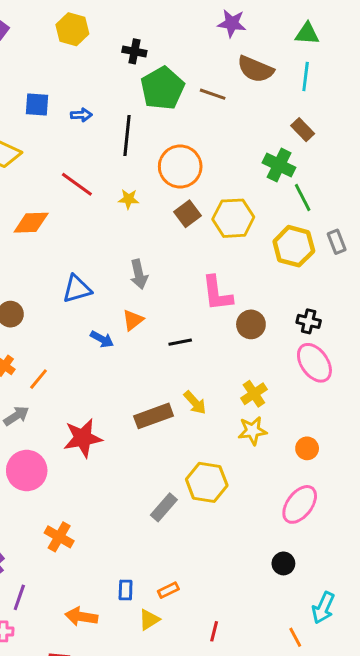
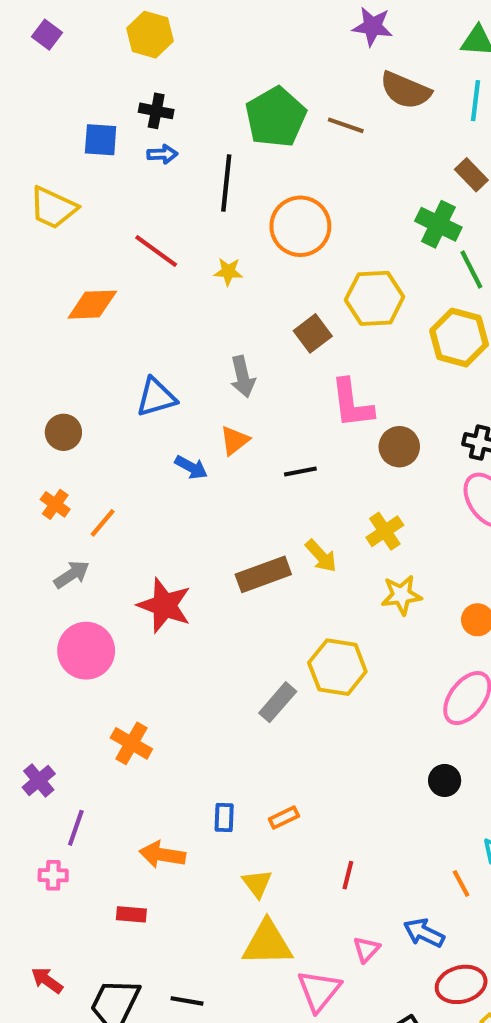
black cross: (134, 51) -> (156, 111), moved
brown square: (188, 214) -> (313, 333), moved
yellow cross: (254, 394) -> (385, 531), moved
red star: (83, 438) -> (164, 605), turned 30
yellow triangle: (149, 620) -> (257, 883), moved, turned -35

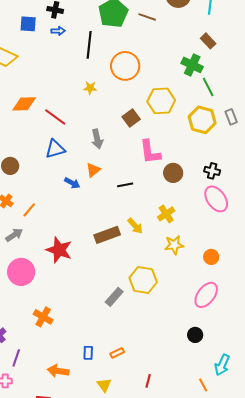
red line: (156, 251) -> (55, 117), moved

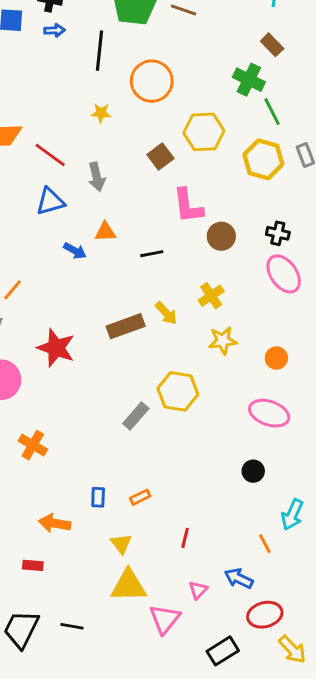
gray arrow: (97, 139) -> (97, 177), moved
orange triangle: (93, 170) -> (105, 232), turned 35
pink ellipse: (206, 295) -> (269, 413), turned 72

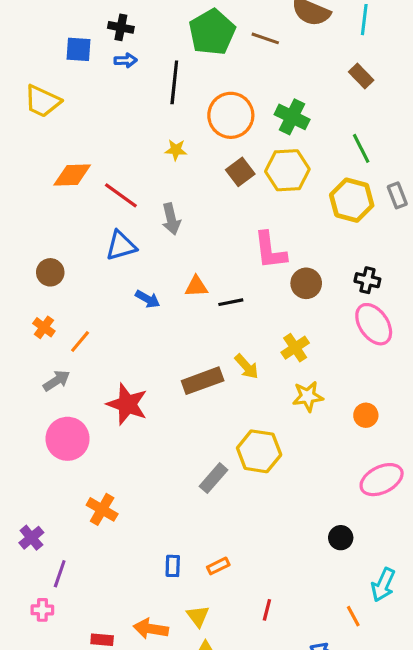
green cross: (249, 80) -> (292, 117), moved
brown square: (160, 156) -> (240, 172), moved
orange triangle: (105, 232) -> (196, 286), moved
pink ellipse: (269, 413) -> (382, 480), moved, turned -45
orange arrow: (55, 523) -> (151, 629), moved

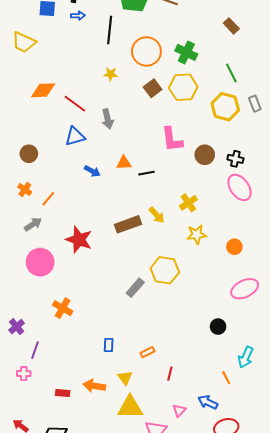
brown circle: (306, 283) -> (205, 155), moved
orange rectangle: (218, 566) -> (147, 352), moved

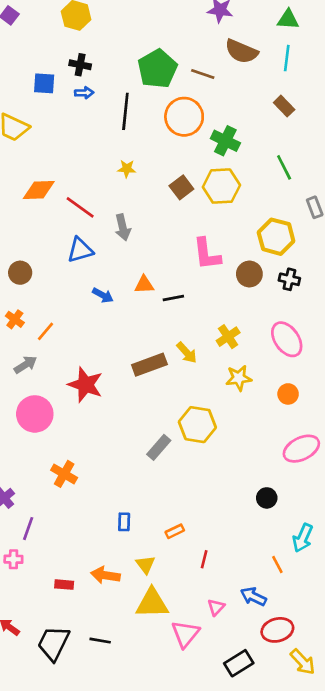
orange circle: (146, 51) -> (184, 117), moved
yellow hexagon: (225, 107) -> (276, 237), moved
pink ellipse: (240, 187) -> (287, 339), moved

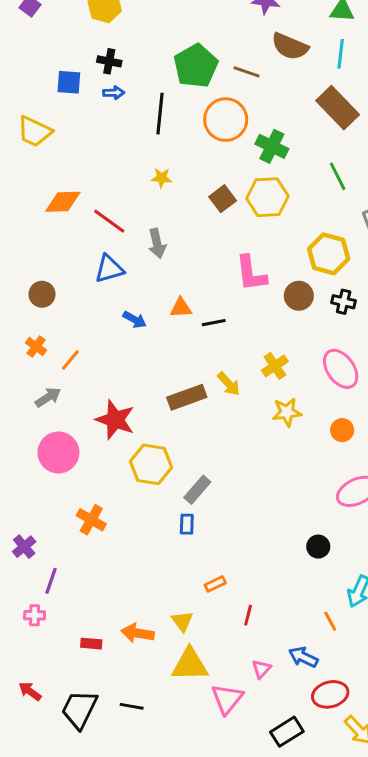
brown rectangle: (284, 106) -> (338, 108), size x1.8
yellow hexagon: (197, 425) -> (151, 464), moved
blue rectangle: (124, 522) -> (187, 524), moved

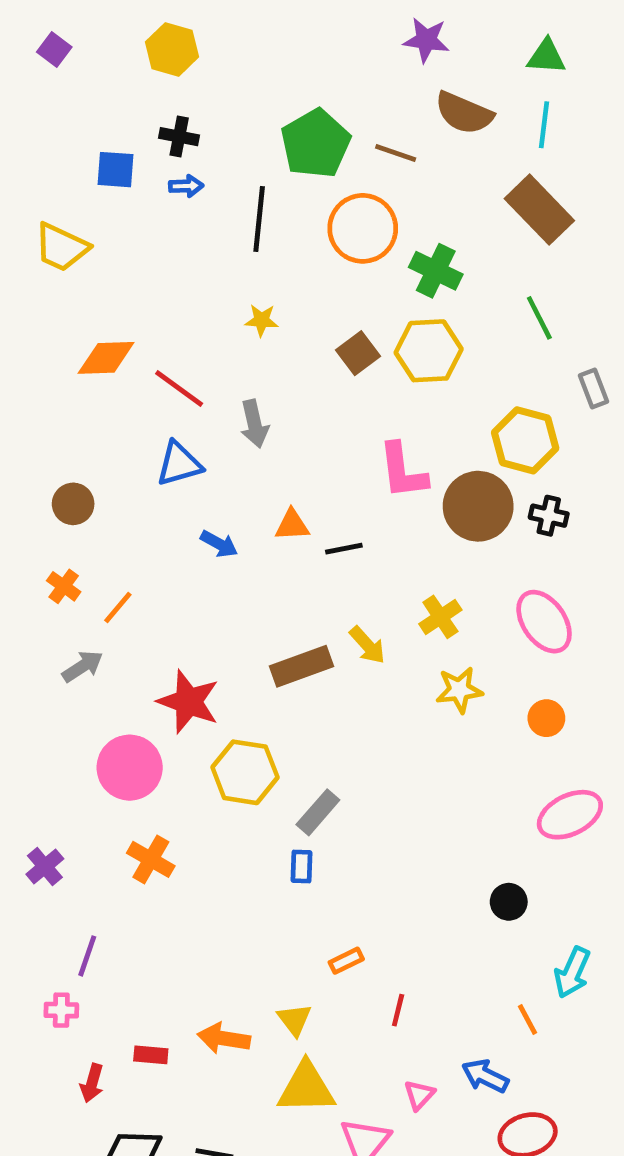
brown circle: (299, 296) -> (478, 506), size x1.5
pink circle: (58, 453) -> (130, 768), moved
purple cross: (24, 547) -> (45, 866), moved
red arrow: (30, 691) -> (92, 1083), moved, turned -110

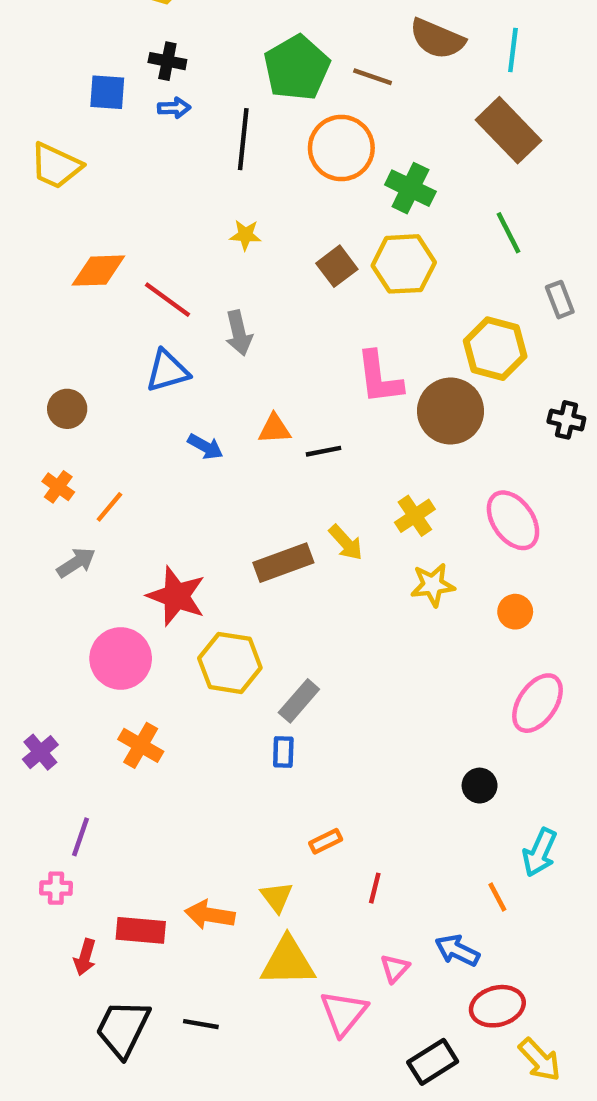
black cross: (549, 516) -> (566, 420), moved
pink ellipse: (570, 815) -> (537, 703), turned -30
red rectangle: (151, 1055) -> (141, 930), size x1.5

